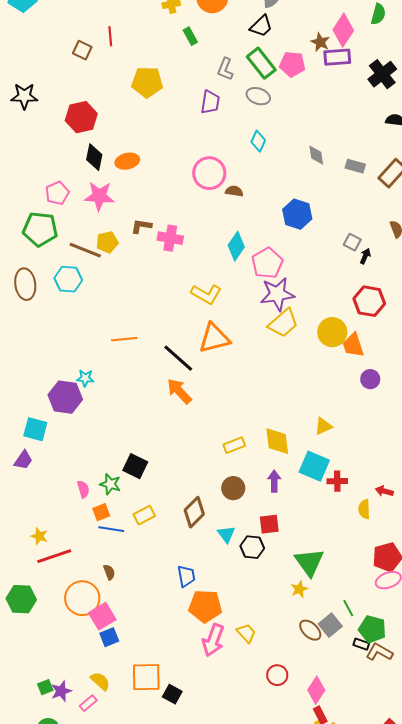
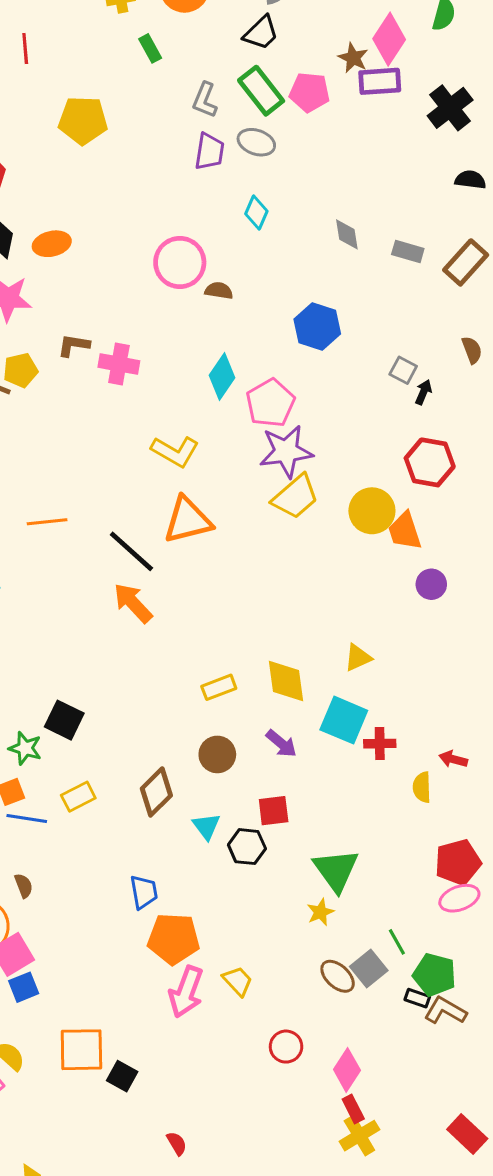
purple trapezoid: (210, 102) -> (209, 152), moved
purple arrow: (274, 481) -> (281, 744), turned 130

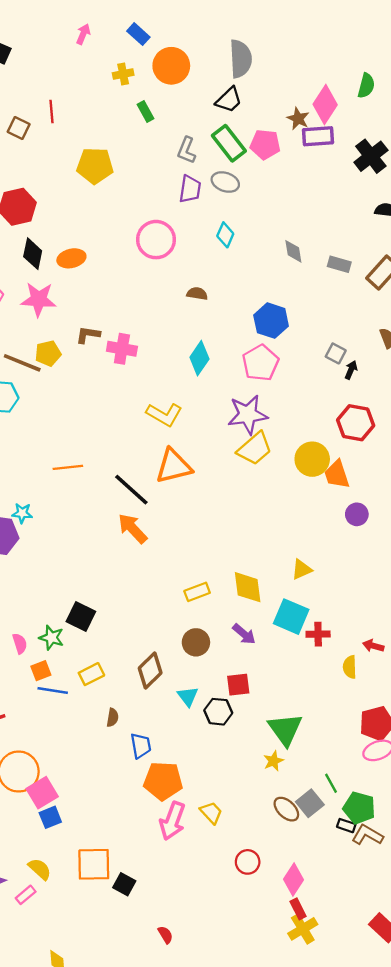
pink circle: (180, 262) -> (156, 240), moved
pink pentagon: (270, 403) -> (261, 363), moved
brown semicircle: (24, 886) -> (113, 718), moved, turned 30

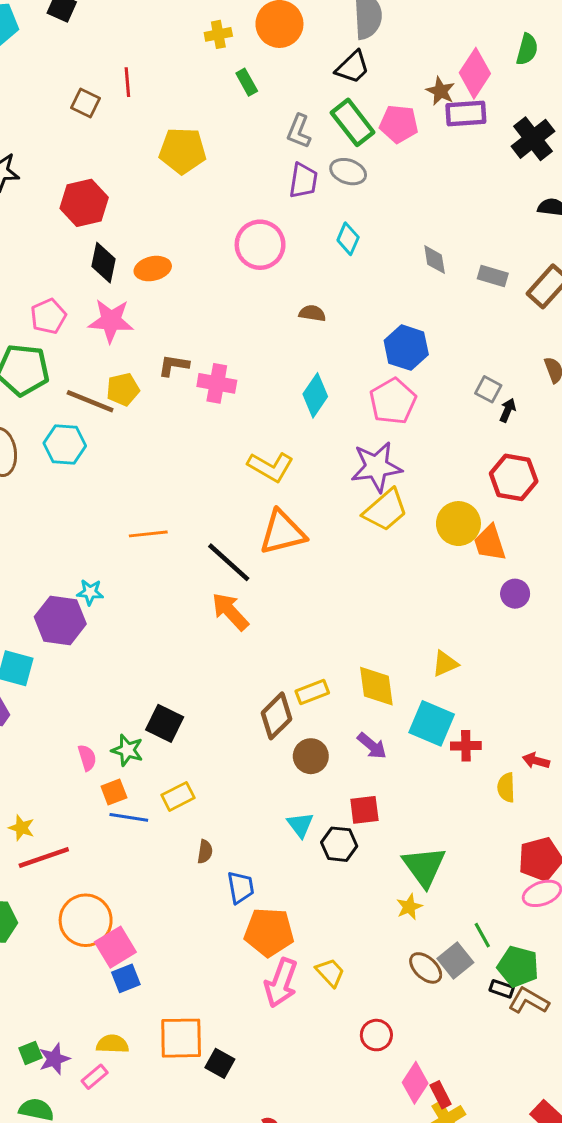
brown diamond: (150, 671) -> (276, 716), moved
yellow semicircle: (40, 869) -> (112, 1044), turned -40
pink diamond: (293, 880) -> (415, 1083), moved

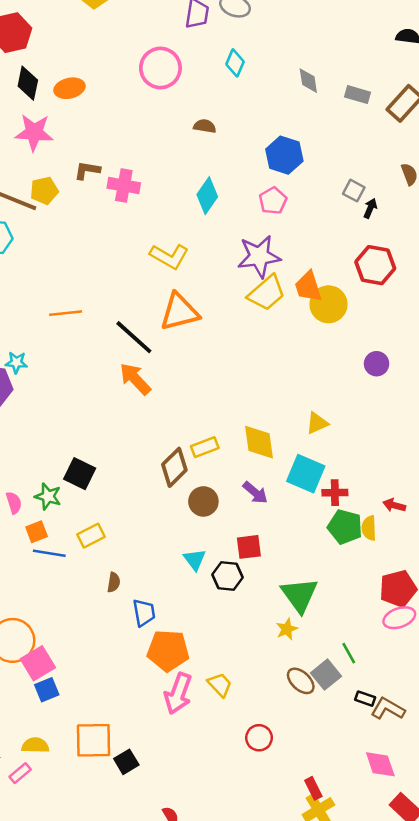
pink pentagon: (393, 401) -> (273, 201), size x0.7
orange trapezoid: (490, 543) -> (308, 287), moved
green pentagon: (518, 966) -> (345, 527), moved
black square: (220, 1063) -> (126, 762), turned 30
pink diamond: (415, 1083) -> (380, 764), moved, turned -52

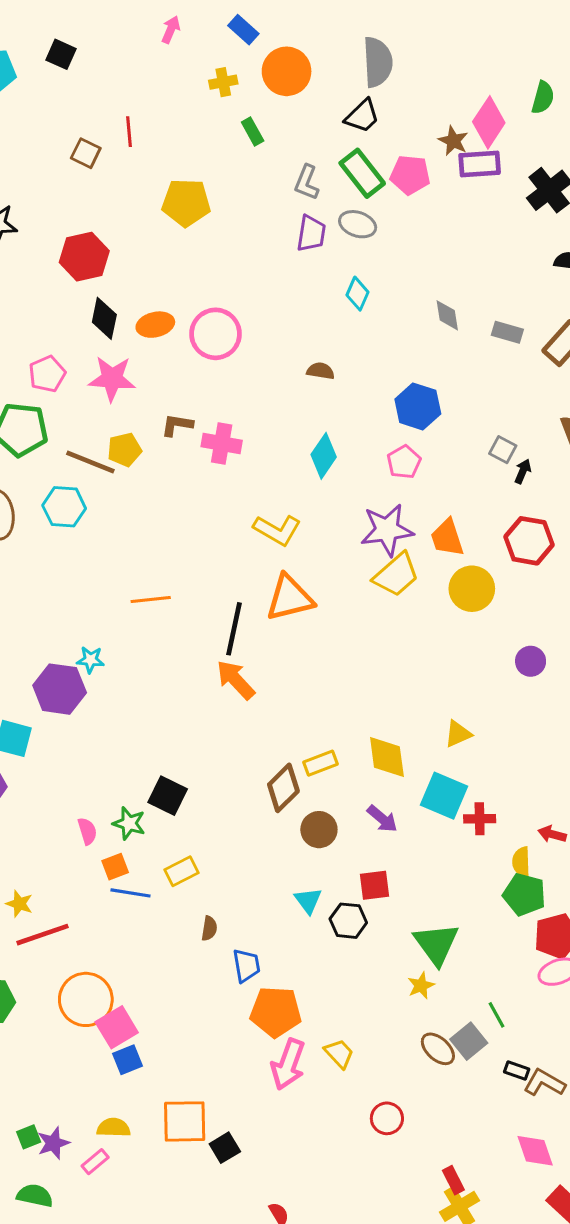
pink circle: (160, 68) -> (216, 334), moved
orange trapezoid: (308, 287) -> (447, 538), moved
black line: (134, 337) -> (234, 629), turned 60
green pentagon: (345, 527) -> (524, 894), moved

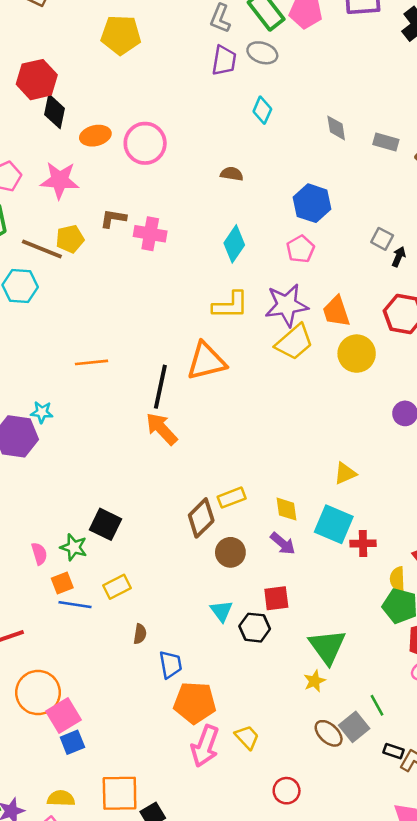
black diamond: (104, 318) -> (55, 111), moved
yellow L-shape: (277, 530) -> (230, 305), moved, turned -30
yellow diamond: (387, 757) -> (287, 509), moved, size x0.7

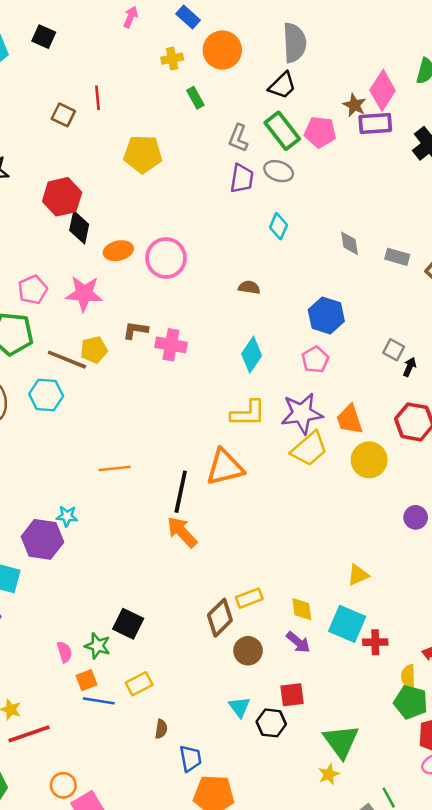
orange circle: (38, 693) -> (63, 785), size x0.6

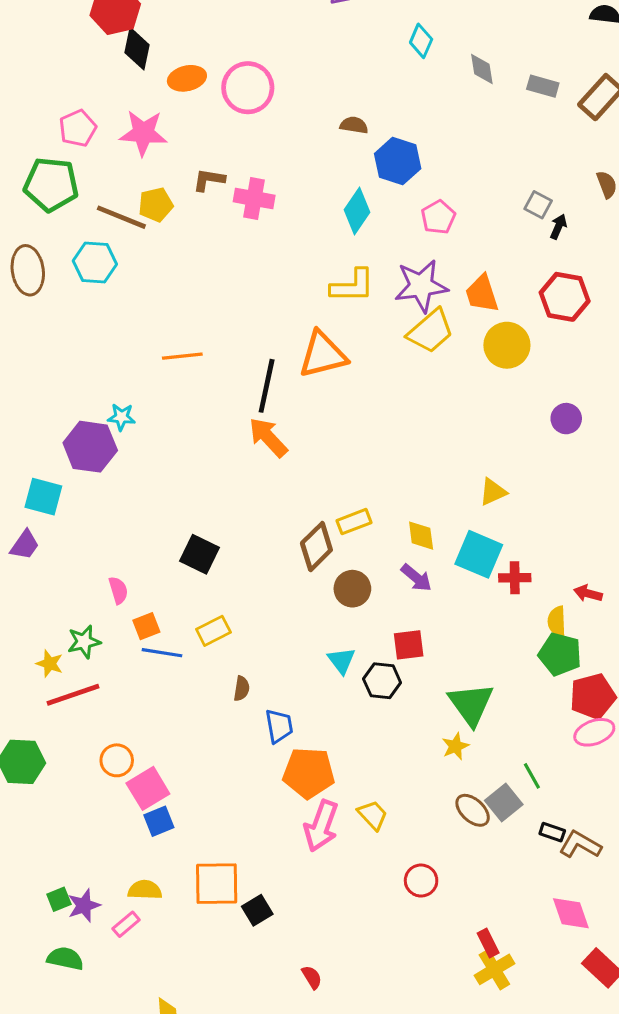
cyan diamond: (279, 226) -> (421, 41), moved
blue hexagon: (326, 316) -> (398, 161), moved
green star: (98, 646) -> (84, 642), moved, turned -30

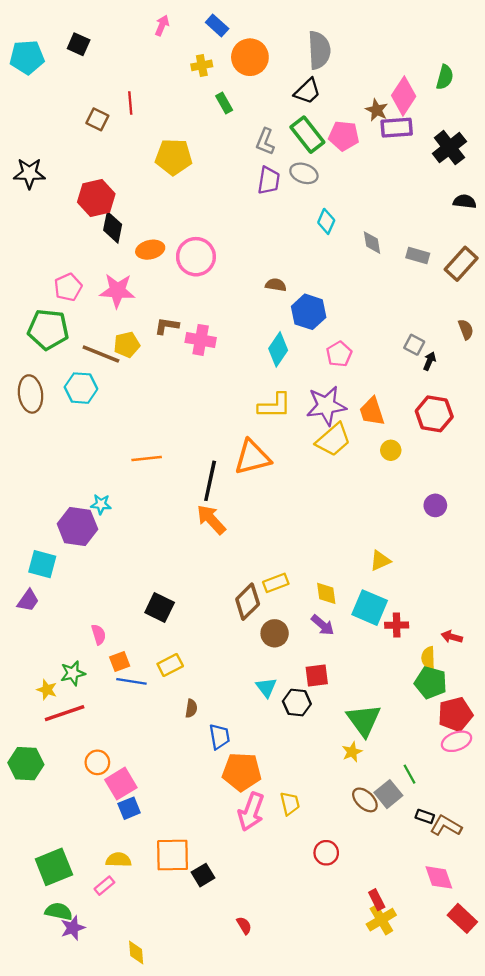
yellow circle: (507, 345) -> (391, 450), size x0.6
yellow trapezoid: (373, 815) -> (290, 803), turned 30
green square: (59, 899) -> (54, 867), size x2.0
purple star: (84, 905) -> (73, 928), moved

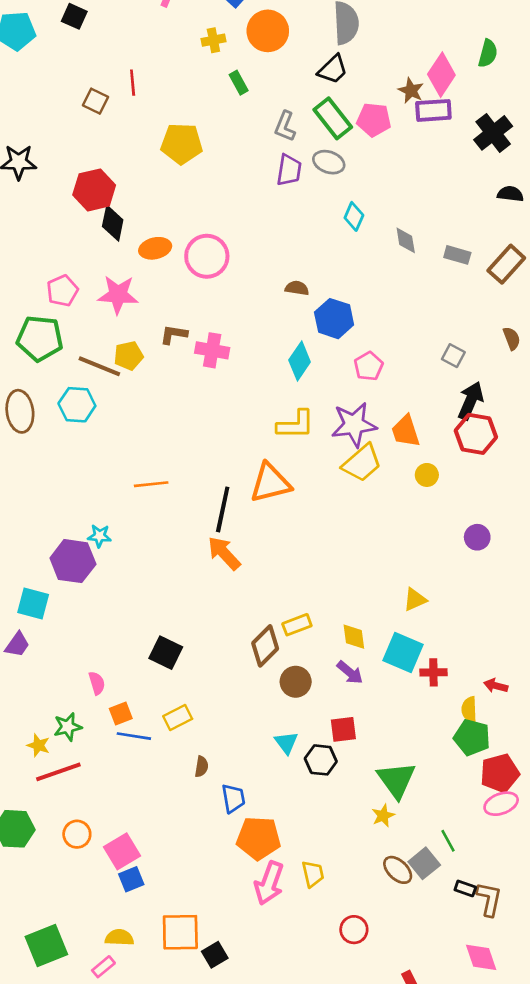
black arrow: (429, 361) -> (471, 401), moved, size x1.8
orange circle: (97, 762) -> (77, 834), moved
brown L-shape: (446, 826) -> (489, 899), turned 72

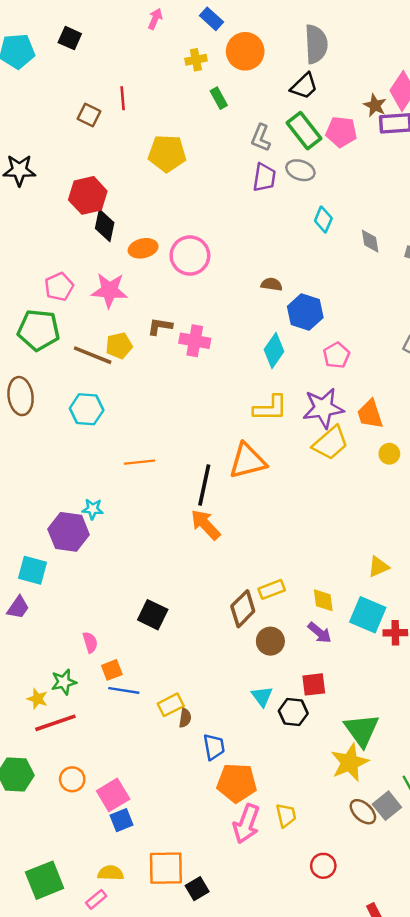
cyan hexagon: (77, 405) -> (87, 409), moved
yellow rectangle: (178, 718) -> (171, 705), moved
yellow star: (383, 816) -> (350, 762), size x1.8

